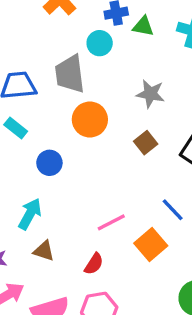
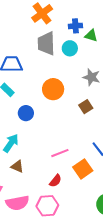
cyan circle: (100, 43) -> (70, 48), moved
gray trapezoid: (70, 74) -> (46, 43), moved
red semicircle: (94, 264) -> (55, 181), moved

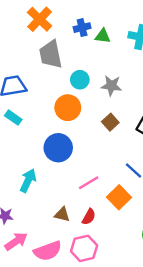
cyan circle: (70, 48) -> (80, 80), moved
blue circle: (26, 113) -> (58, 148), moved, size x1.5
brown triangle: (17, 166) -> (62, 214), moved

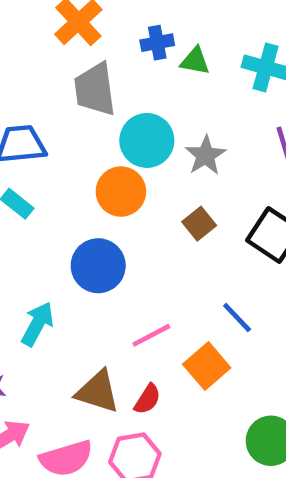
cyan circle: (80, 80) -> (147, 140), size x1.5
gray star: (111, 86) -> (205, 155), turned 30
brown triangle: (62, 214) -> (98, 392), size x1.5

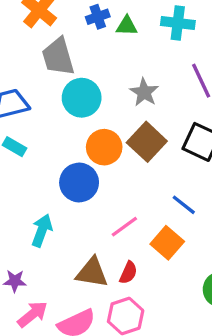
cyan circle: (147, 140) -> (82, 98), moved
orange circle: (121, 192) -> (104, 147), moved
brown square: (199, 224) -> (147, 142), size x1.6

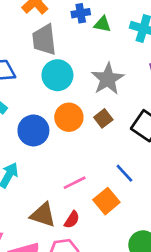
gray star: (144, 92) -> (108, 79), size x1.4
brown square: (147, 142) -> (103, 118), size x0.6
blue circle: (79, 182) -> (33, 130), moved

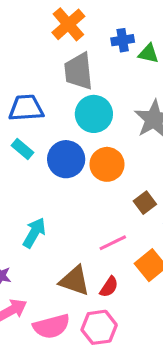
brown square: (103, 118) -> (145, 203), moved
blue circle: (33, 130) -> (66, 159), moved

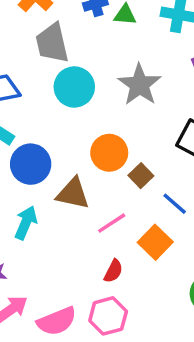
blue circle: (66, 159) -> (31, 164), moved
orange circle: (107, 164) -> (109, 153), moved
brown triangle: (75, 281) -> (73, 194), moved

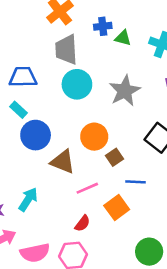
blue line: (175, 204) -> (135, 182), turned -48
cyan arrow: (26, 223) -> (28, 199), moved

